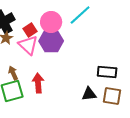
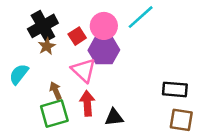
pink triangle: (28, 45) -> (84, 70), moved
black triangle: (89, 94) -> (114, 117), moved

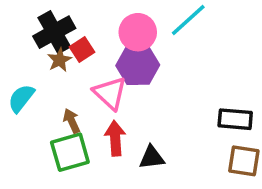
red square: (77, 36) -> (82, 50), moved

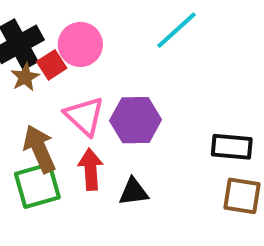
pink circle: (138, 32) -> (80, 44), moved
purple hexagon: (138, 65) -> (136, 120), moved
brown arrow: (72, 121) -> (39, 149), size x1.6

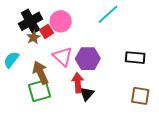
black rectangle: (232, 147) -> (135, 58), moved
red arrow: (91, 169) -> (78, 83), moved
black triangle: (134, 192) -> (87, 94), turned -42

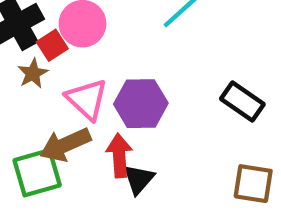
brown star: (33, 37) -> (33, 73), moved
black rectangle: (135, 58) -> (242, 101), turned 30
brown arrow: (41, 73) -> (65, 145), moved, turned -90

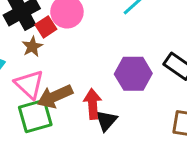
pink triangle: (87, 99) -> (29, 84), moved
purple hexagon: (141, 104) -> (133, 74), moved

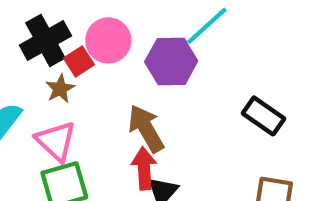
purple hexagon: (133, 74) -> (171, 61), moved
brown arrow: (55, 96) -> (146, 129), moved, turned 84

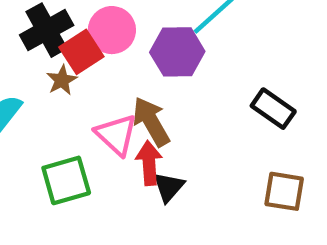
red square: (79, 61) -> (81, 52), size x1.4
pink triangle: (56, 141) -> (116, 135), moved

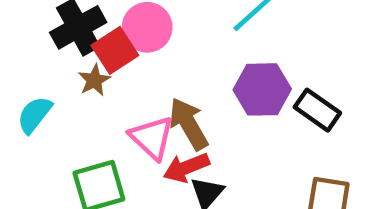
purple hexagon: (177, 52) -> (262, 89), moved
red arrow: (149, 163) -> (186, 168), turned -108

